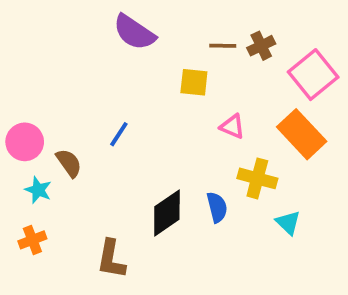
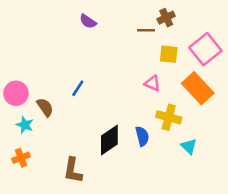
purple semicircle: (134, 32) -> (88, 21), size x0.6
brown cross: (261, 46) -> (166, 18), moved
yellow square: (194, 82) -> (169, 54), moved

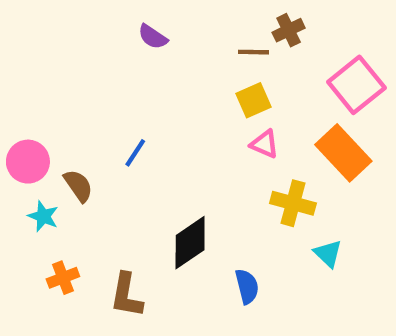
yellow square: (169, 54) -> (254, 100), moved, turned -30
blue semicircle: (142, 136) -> (247, 286), moved
orange cross: (21, 158) -> (63, 278), moved

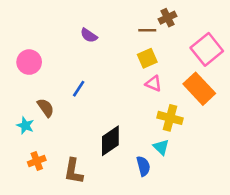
purple semicircle: (153, 37) -> (89, 35), moved
pink circle: (28, 162) -> (29, 62), moved
cyan triangle: (328, 254) -> (161, 147), moved

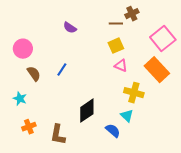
brown semicircle: (46, 108) -> (34, 74), moved
blue semicircle: (143, 166) -> (113, 131), turned -35

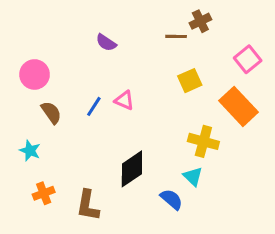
pink square: (163, 39) -> (248, 59), size x0.7
yellow square: (116, 46) -> (190, 81), moved
pink triangle: (121, 66) -> (124, 100), moved

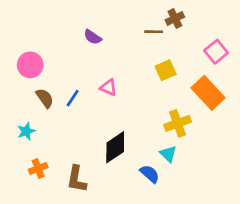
blue line: (94, 106) -> (73, 98), moved
yellow cross: (203, 141) -> (178, 123), turned -35
cyan star: (30, 151) -> (26, 131), turned 30

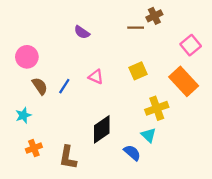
yellow square: (166, 70) -> (138, 71), moved

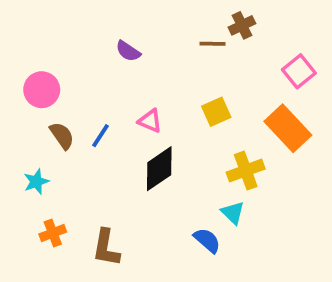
black diamond: (102, 129) -> (159, 169), moved

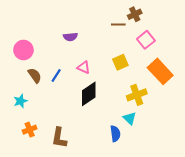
purple semicircle: (128, 51) -> (70, 37), moved, turned -40
pink square: (299, 71) -> (146, 40), moved
blue semicircle: (207, 240) -> (115, 134), turned 42

